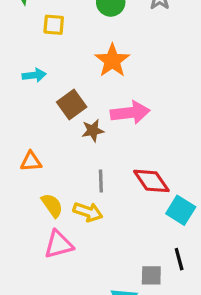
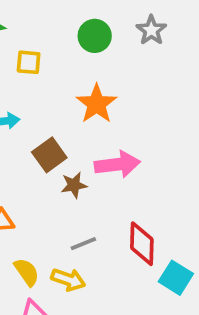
gray line: (101, 181) -> (83, 244), turned 70
red diamond: (151, 181) -> (142, 244), turned 36

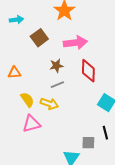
brown star: (74, 185) -> (56, 66), moved
red diamond: (142, 244) -> (88, 71), moved

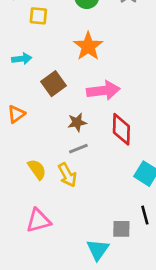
orange triangle: (14, 73) -> (16, 114), moved, turned -32
yellow arrow: (49, 104) -> (67, 175), turned 42
pink triangle: (31, 124) -> (38, 221), moved

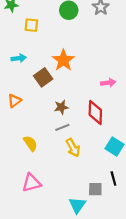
orange star: (88, 46) -> (63, 60), moved
pink arrow: (103, 91) -> (108, 83), moved, size x0.6
yellow arrow: (67, 175) -> (73, 148), moved

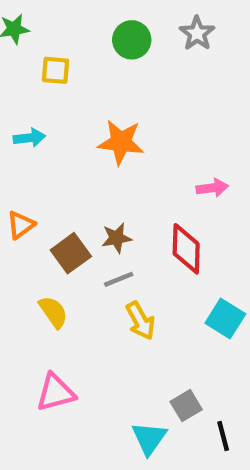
orange star: (63, 60) -> (121, 142), turned -30
brown square: (43, 77) -> (71, 253), moved
black line: (113, 179) -> (223, 436), moved
gray square: (95, 189) -> (186, 406), turned -32

